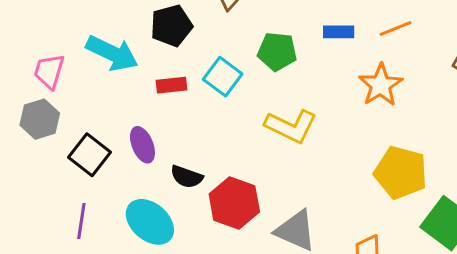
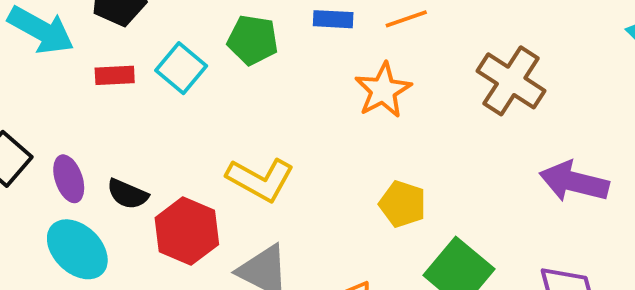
yellow L-shape: (291, 126) -> (260, 180), moved
purple ellipse: (142, 145) -> (69, 179), moved
yellow pentagon: (401, 173) -> (403, 204), size x0.7

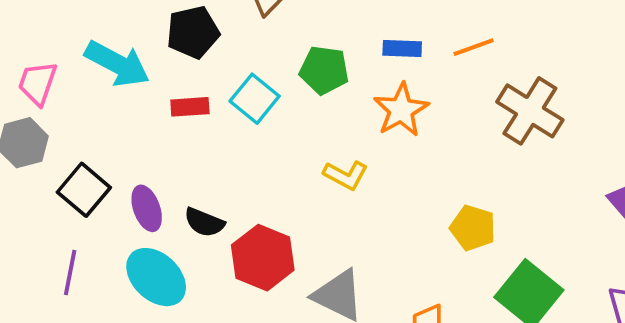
brown cross: (511, 81) -> (530, 111), moved
orange star: (383, 90) -> (401, 110), moved
yellow L-shape: (260, 180) -> (346, 175), moved, size x0.7

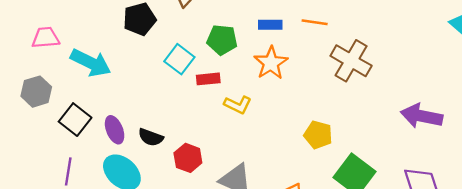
orange line: (474, 47) -> (315, 22), turned 30
cyan arrow: (117, 64) -> (91, 63), moved
pink trapezoid: (37, 83) -> (46, 38), moved, turned 68
red rectangle: (190, 107) -> (208, 79), moved
red hexagon: (263, 258) -> (188, 158), size x0.7

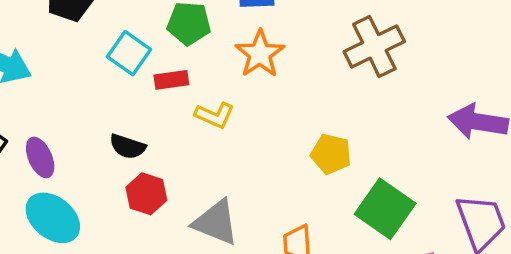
brown cross: (351, 61) -> (374, 46), turned 36
black semicircle: (151, 137) -> (128, 147), moved

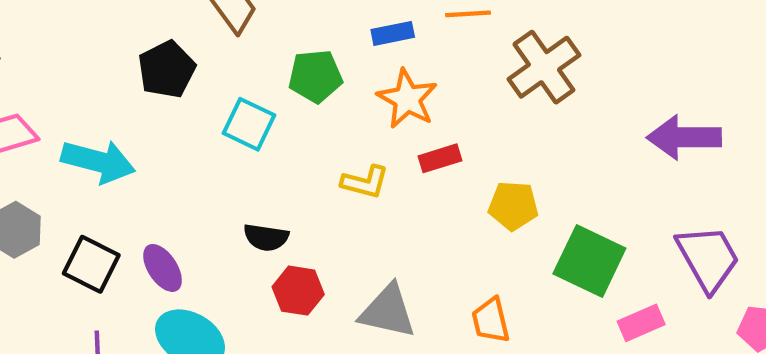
red rectangle: (171, 80) -> (440, 158), moved

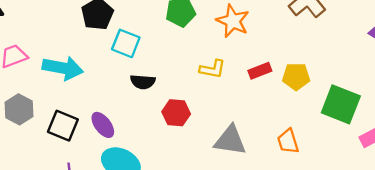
cyan square: (249, 124) -> (126, 43), moved
red rectangle: (440, 158) -> (260, 71), moved
black semicircle: (266, 237) -> (143, 82), moved
red hexagon: (298, 291) -> (176, 113), moved

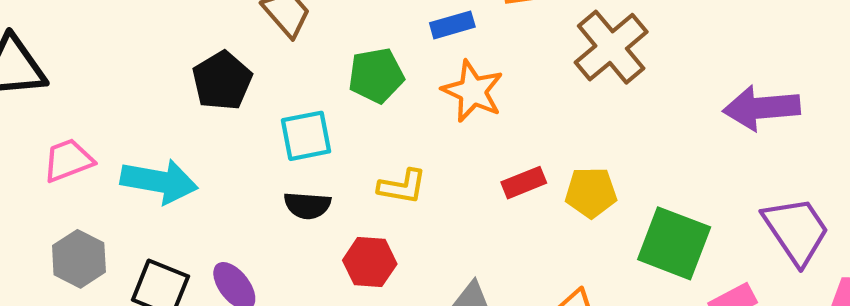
cyan square: (126, 43) -> (306, 136), moved, turned -32
yellow L-shape: (212, 69) -> (402, 187), moved

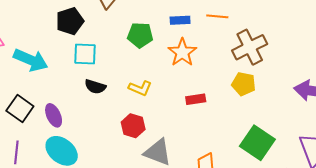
cyan square: (306, 136) -> (85, 54), moved
yellow pentagon: (591, 193) -> (244, 84), moved
red hexagon: (370, 262) -> (133, 126), moved

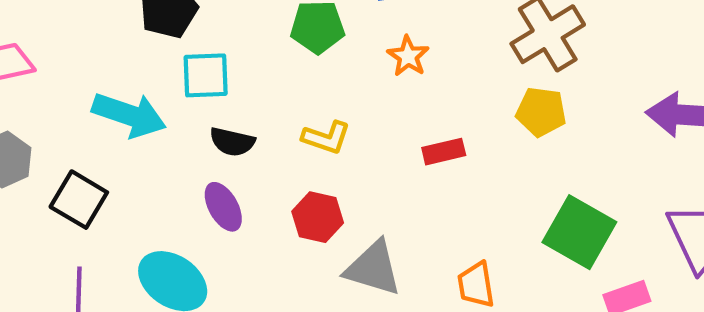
orange star: (182, 52) -> (408, 56), size x0.7
cyan arrow: (31, 60) -> (129, 115), moved
purple ellipse: (54, 115) -> (223, 207), moved

